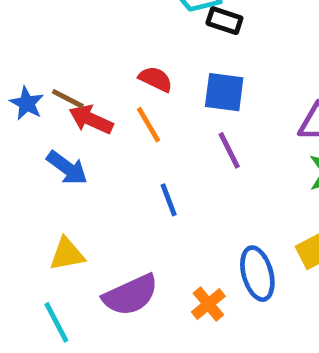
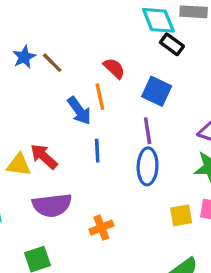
red arrow: (91, 120) -> (44, 156), moved
blue arrow: (67, 168) -> (79, 111), moved
blue ellipse: (257, 274) -> (148, 166), moved

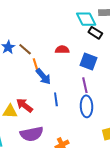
red semicircle: (114, 68) -> (62, 50), turned -40
orange line: (100, 97) -> (36, 66), moved

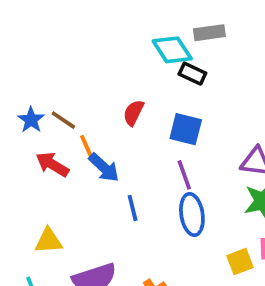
red semicircle: (62, 50) -> (133, 113), turned -56
red arrow: (24, 105) -> (52, 164), moved

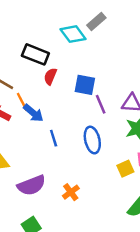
gray rectangle: (209, 33) -> (96, 21), turned -30
black rectangle: (192, 74) -> (35, 54), moved, size x1.5
purple line: (184, 175) -> (101, 104), moved

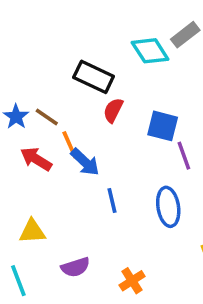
purple semicircle: (32, 185) -> (75, 267), size x0.7

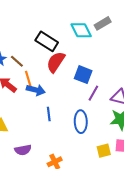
red semicircle: (113, 110) -> (56, 62), size x1.5
purple line: (184, 156) -> (93, 93), turned 42
blue arrow: (85, 162) -> (36, 90), turned -36

